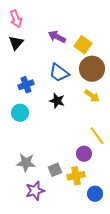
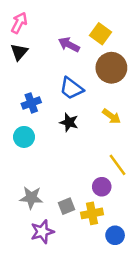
pink arrow: (16, 19) -> (19, 23), turned -132
yellow square: (83, 45) -> (100, 34), moved
brown circle: (92, 69) -> (111, 68), moved

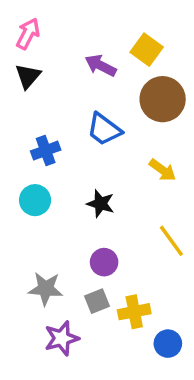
black star: (69, 122) -> (101, 204), moved
purple circle: (102, 187) -> (104, 262), moved

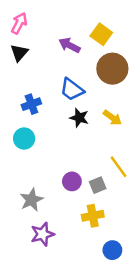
black star: (101, 204) -> (79, 118), moved
gray star: (46, 289) -> (31, 200), turned -30
gray square: (97, 301) -> (98, 185), moved
blue circle: (168, 344) -> (112, 250), moved

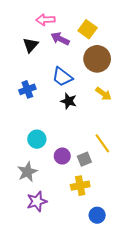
pink arrow: (19, 23) -> (45, 20), moved, turned -120
black triangle: (19, 53) -> (31, 45), moved
yellow arrow: (112, 118) -> (103, 94), moved
cyan circle: (24, 139) -> (37, 139), moved

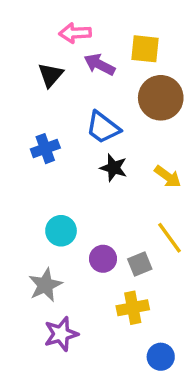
yellow square: (88, 29) -> (145, 49), turned -30
yellow arrow: (103, 94) -> (168, 177), moved

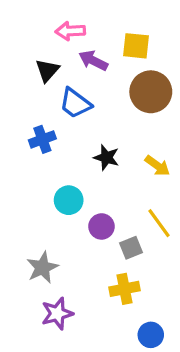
blue trapezoid: (103, 128) -> (75, 103), moved
cyan circle: (61, 231) -> (69, 200), moved
purple circle: (103, 259) -> (101, 226), moved

